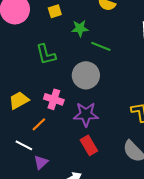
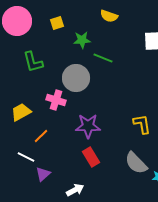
green L-shape: (46, 54) -> (33, 62), moved
gray circle: (86, 75) -> (76, 78), moved
pink cross: (54, 99) -> (56, 100), moved

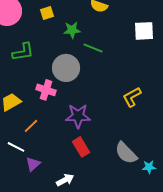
green L-shape: (33, 62) -> (23, 52), turned -85
yellow L-shape: (142, 124) -> (132, 97), moved, turned -110

